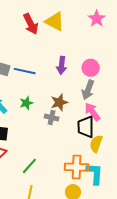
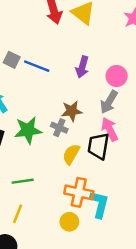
green star: (26, 103) -> (28, 130), moved, size x1.6
yellow semicircle: (96, 144) -> (71, 154), moved
green line: (29, 166) -> (23, 181), turned 30

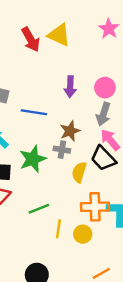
blue line: (37, 66) -> (34, 112), moved
black trapezoid: (98, 146) -> (103, 158), turned -40
yellow line: (18, 214) -> (58, 229), moved
yellow circle: (69, 222) -> (83, 234), moved

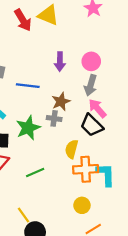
yellow semicircle: (79, 172) -> (72, 149), moved
yellow line: (58, 229) -> (23, 215), moved, turned -42
yellow circle: (83, 234) -> (82, 205), moved

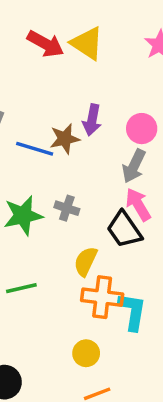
red arrow: (23, 20) -> (45, 44), turned -40
brown star: (61, 102) -> (65, 139), moved

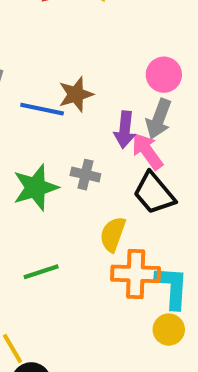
purple arrow: (92, 120) -> (125, 130), moved
pink arrow: (138, 204) -> (147, 151), moved
yellow circle: (86, 353) -> (169, 330), moved

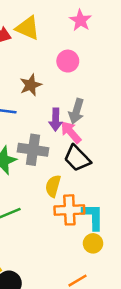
pink circle: (164, 75) -> (68, 61), moved
brown star: (76, 94) -> (31, 85), moved
gray cross: (85, 175) -> (33, 150), size x1.6

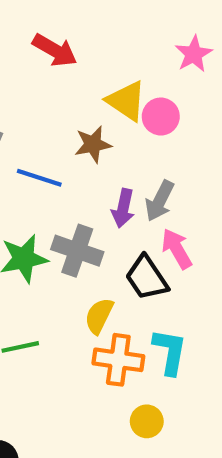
yellow triangle: (28, 28) -> (126, 101), moved
pink arrow: (71, 132) -> (177, 249), moved
cyan L-shape: (93, 217) -> (170, 352), moved

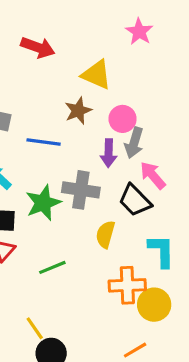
pink circle: (161, 117) -> (123, 119), moved
orange cross: (118, 360) -> (127, 285), moved
yellow circle: (147, 421) -> (154, 305), size x1.4

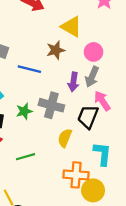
pink circle: (123, 119) -> (94, 52), moved
black trapezoid: (135, 200) -> (88, 117), turned 60
green star: (43, 203) -> (24, 111), size x0.7

